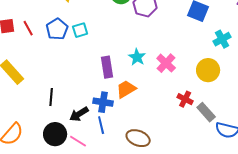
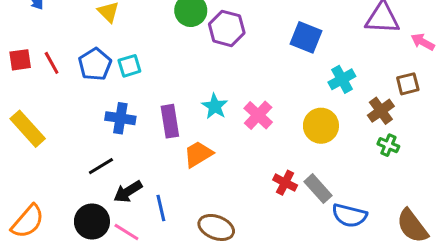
black line: (51, 97) -> (101, 166), moved, turned 54
red cross: (185, 99) -> (285, 183), moved
blue cross: (103, 102) -> (120, 118), moved

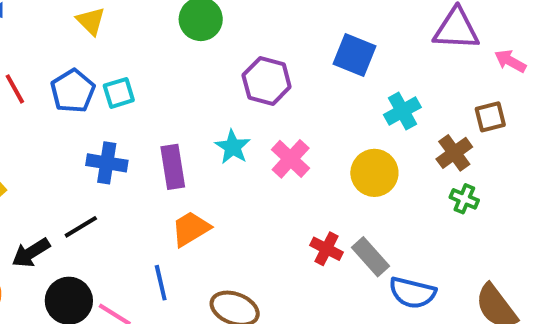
purple hexagon: (227, 28) -> (267, 81), moved
orange trapezoid: (198, 154) -> (191, 229), moved
black arrow: (128, 192) -> (31, 253), moved

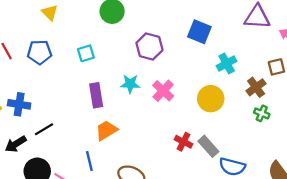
blue pentagon: (73, 91) -> (39, 52), turned 30
cyan square: (119, 93) -> (86, 53), moved
cyan star: (233, 147) -> (130, 84), turned -30
blue cross: (107, 163) -> (19, 104), moved

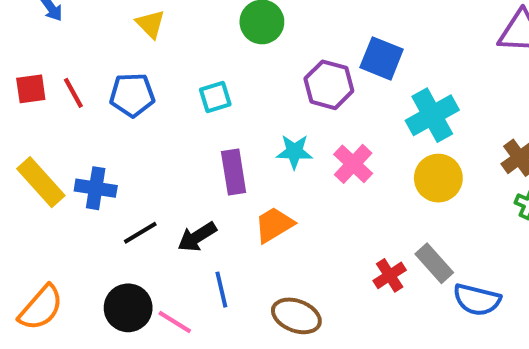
blue square: (199, 32) -> (382, 58), moved
cyan cross: (227, 64) -> (432, 115), moved, size x1.4
orange trapezoid: (106, 130) -> (274, 225), moved
red cross: (183, 142) -> (390, 275), moved, turned 30
black arrow: (16, 144) -> (197, 237), moved

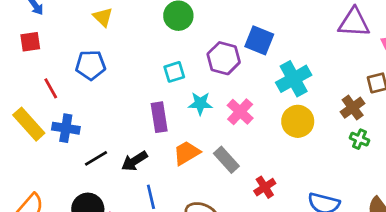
red square: (31, 89) -> (30, 42), moved
red line: (73, 93) -> (51, 88), moved
cyan square: (215, 97) -> (174, 72), moved
gray rectangle: (434, 263) -> (226, 160), moved

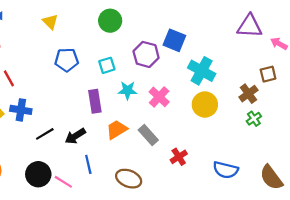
blue pentagon: (91, 65) -> (67, 60), moved
cyan cross: (294, 79) -> (202, 71), turned -32
green cross: (359, 139) -> (254, 119), turned 32

